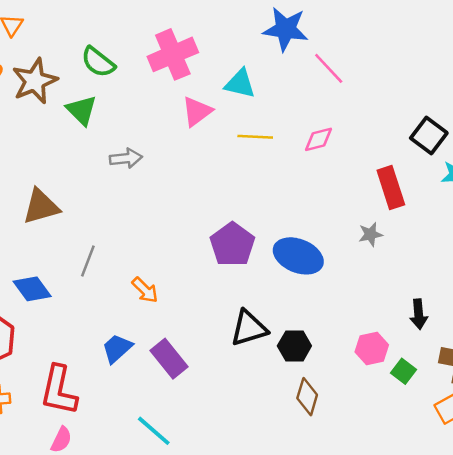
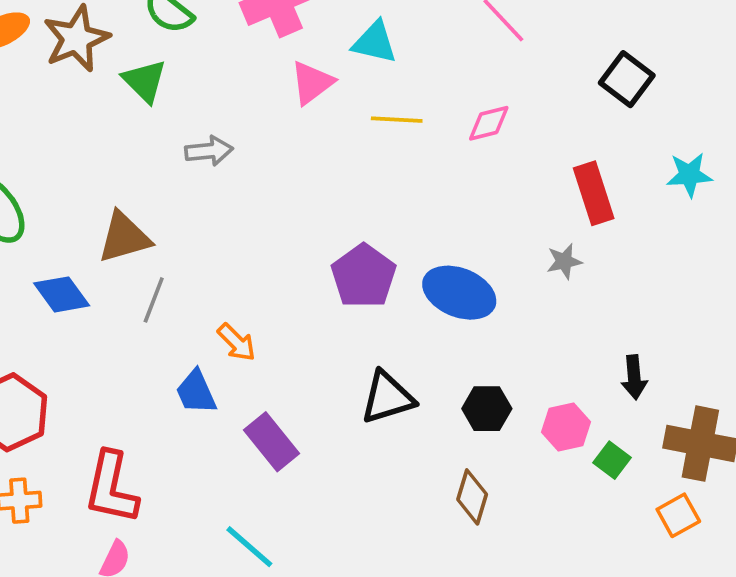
black square: (429, 136) -> (627, 79), moved
brown triangle: (41, 207) -> (124, 237), moved
blue diamond: (32, 289) -> (62, 294), moved
black hexagon: (294, 346) -> (487, 409), moved
blue trapezoid: (117, 348) -> (196, 392), moved, turned -72

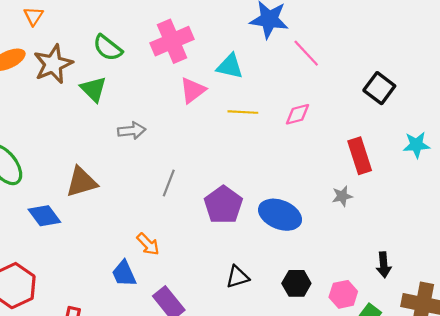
gray line: (154, 300) -> (169, 183), moved
black triangle: (387, 398) -> (237, 277), size x0.7

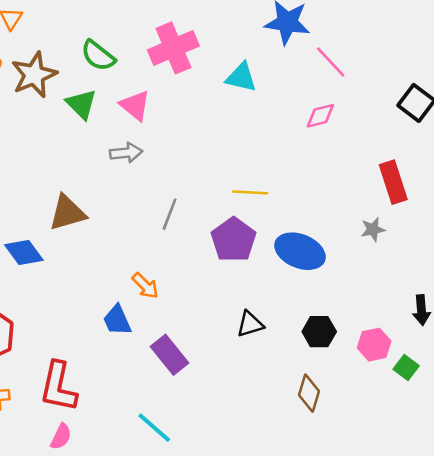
pink triangle: (193, 90) -> (135, 105), moved, turned -44
yellow line: (243, 112) -> (250, 192), moved
pink diamond: (297, 114) -> (320, 116), moved

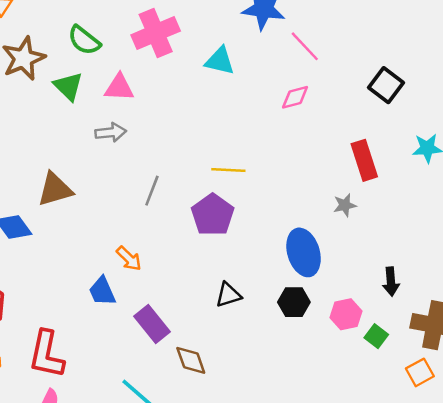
pink triangle: (135, 105) -> (119, 88), turned -36
blue ellipse: (300, 251) -> (304, 252), moved, turned 51
brown diamond: (309, 393) -> (191, 360), moved, turned -36

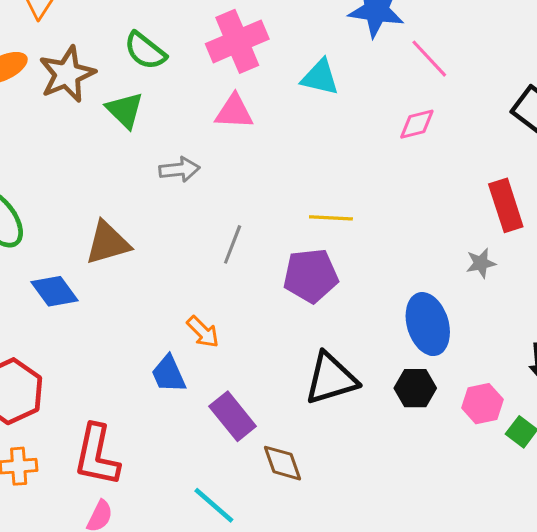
pink triangle: (119, 88) -> (234, 112), moved
purple pentagon: (213, 215) -> (311, 276), turned 30
black triangle: (228, 295) -> (331, 379), size x1.6

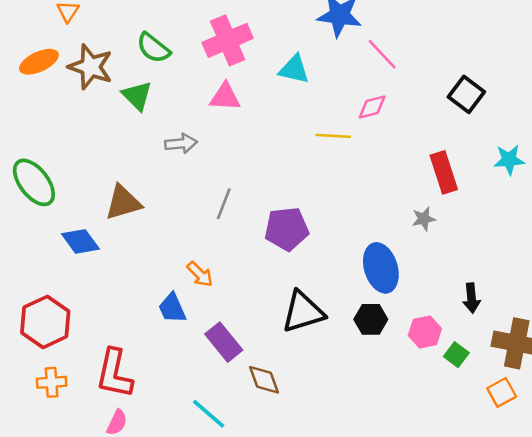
brown star: (67, 74) -> (91, 67), turned -30
yellow line: (331, 218) -> (333, 136), moved

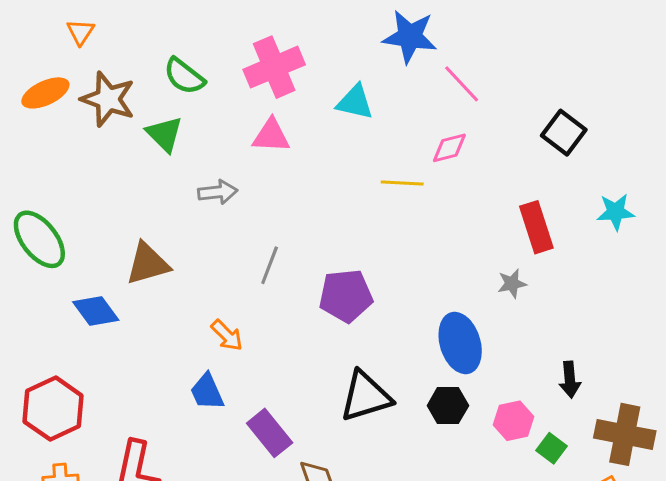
orange arrow: (200, 274) -> (227, 335), moved

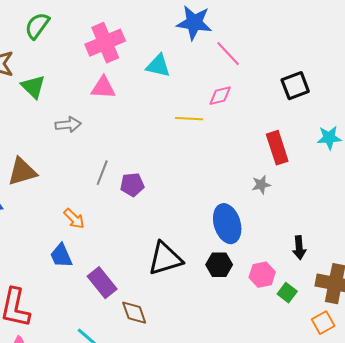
green semicircle: (184, 76) -> (37, 26), moved, turned 88
black square: (564, 133) -> (295, 86), turned 32
purple pentagon: (346, 296) -> (132, 185), moved, size x0.7

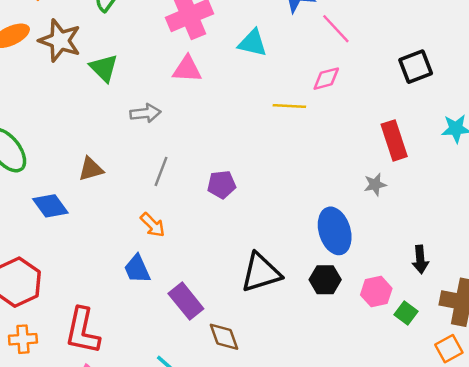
brown triangle: (22, 172) -> (91, 169), size x0.7
gray line: (102, 173) -> (161, 171), moved

